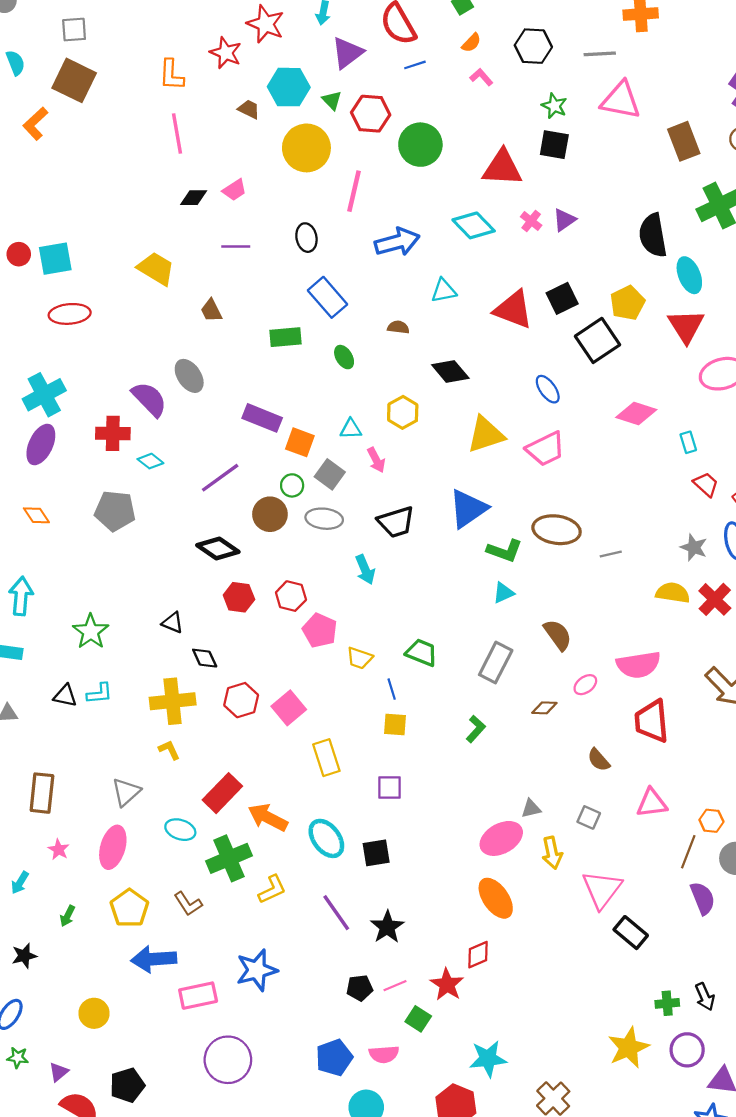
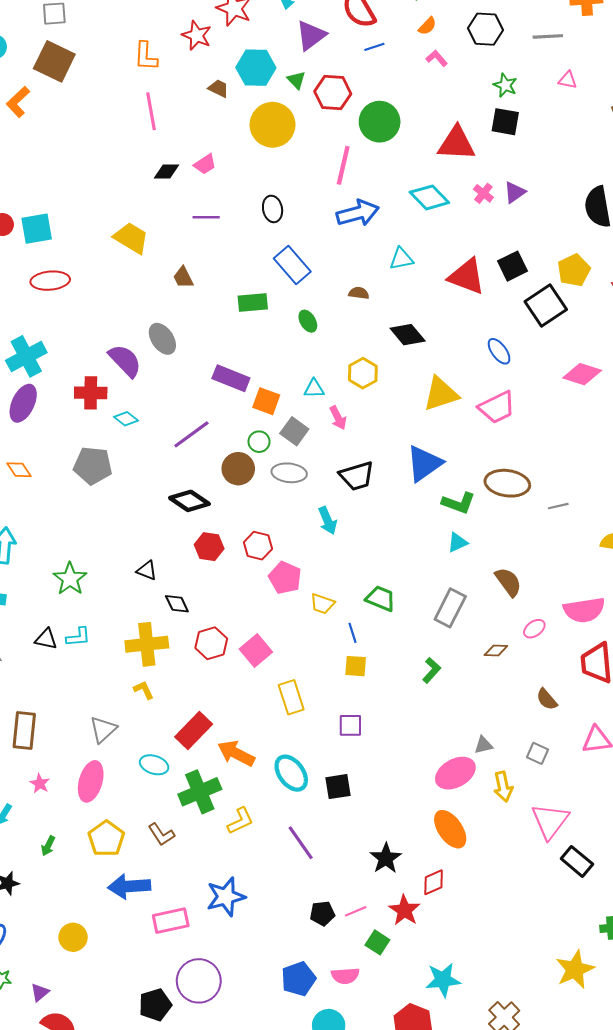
pink triangle: (621, 100) -> (568, 80), size x0.5
pink line: (354, 191) -> (343, 165), moved
black star: (387, 927) -> (386, 858), moved
black pentagon: (127, 1085) -> (155, 1005), moved

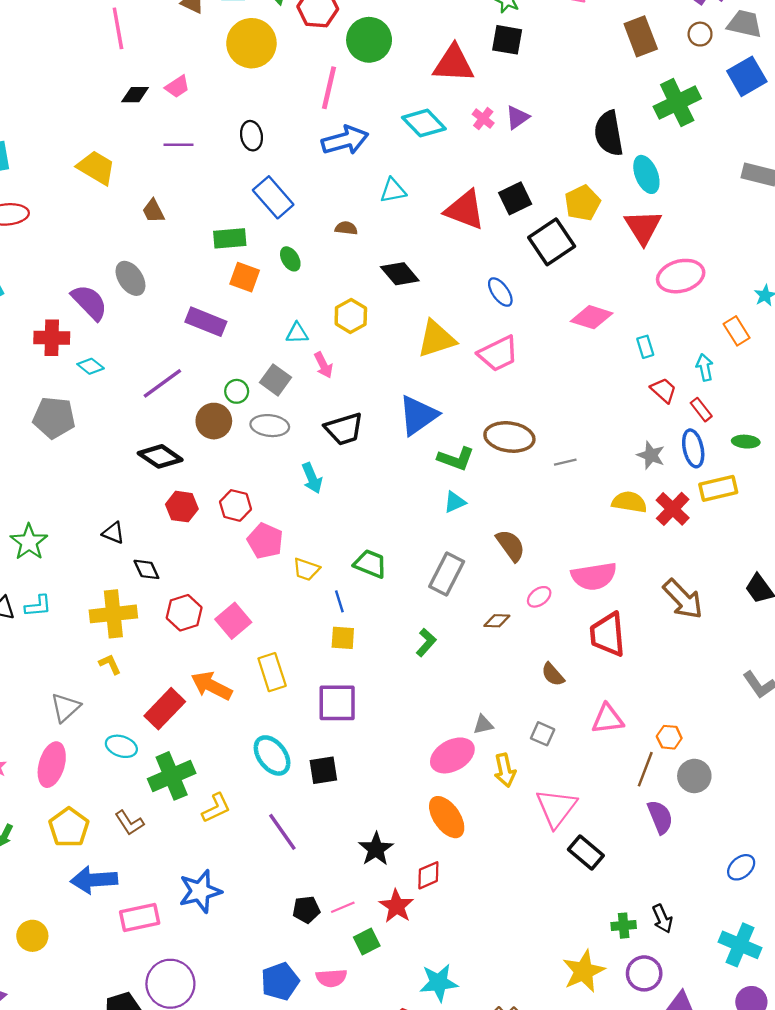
orange square: (266, 401) -> (245, 277), moved
purple square: (350, 725) -> (337, 703), size x1.5
orange arrow: (236, 753) -> (212, 686), moved
green square: (377, 942) -> (367, 941), turned 30

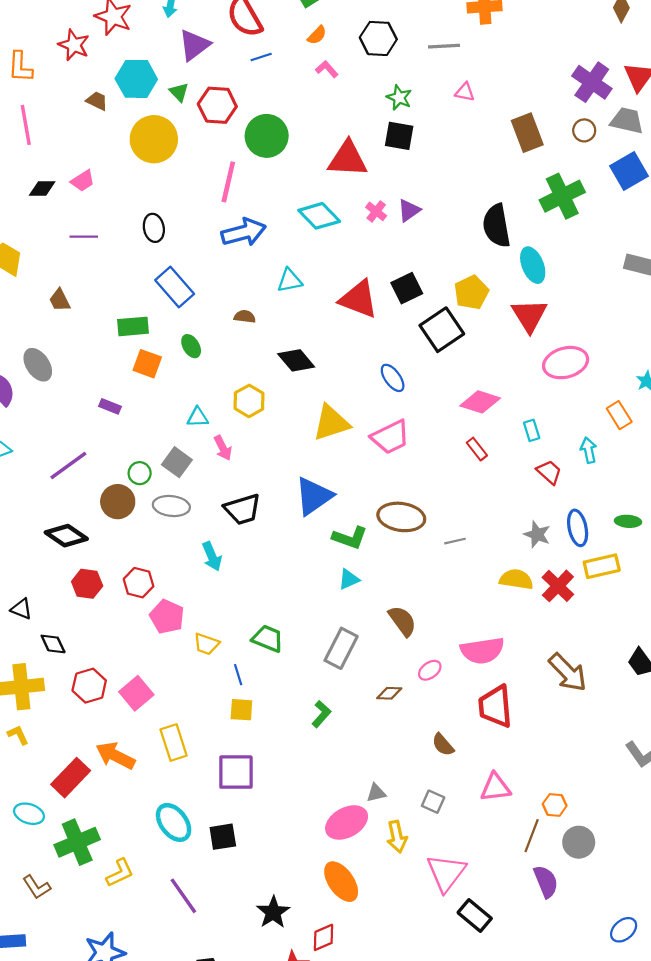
purple rectangle: (206, 322) -> (110, 406), size x0.6
red rectangle: (701, 410) -> (477, 449), moved

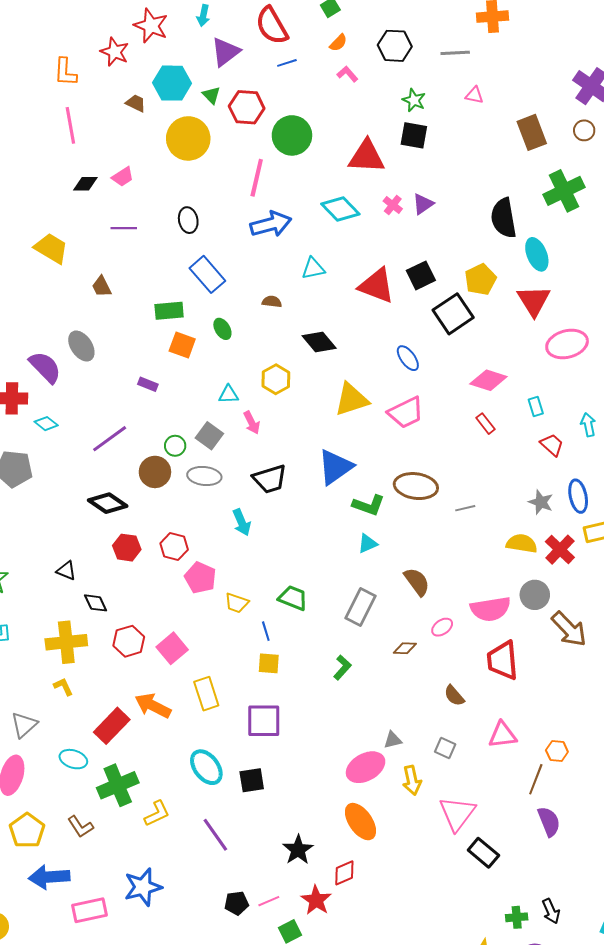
gray circle: (579, 842) -> (535, 595), moved

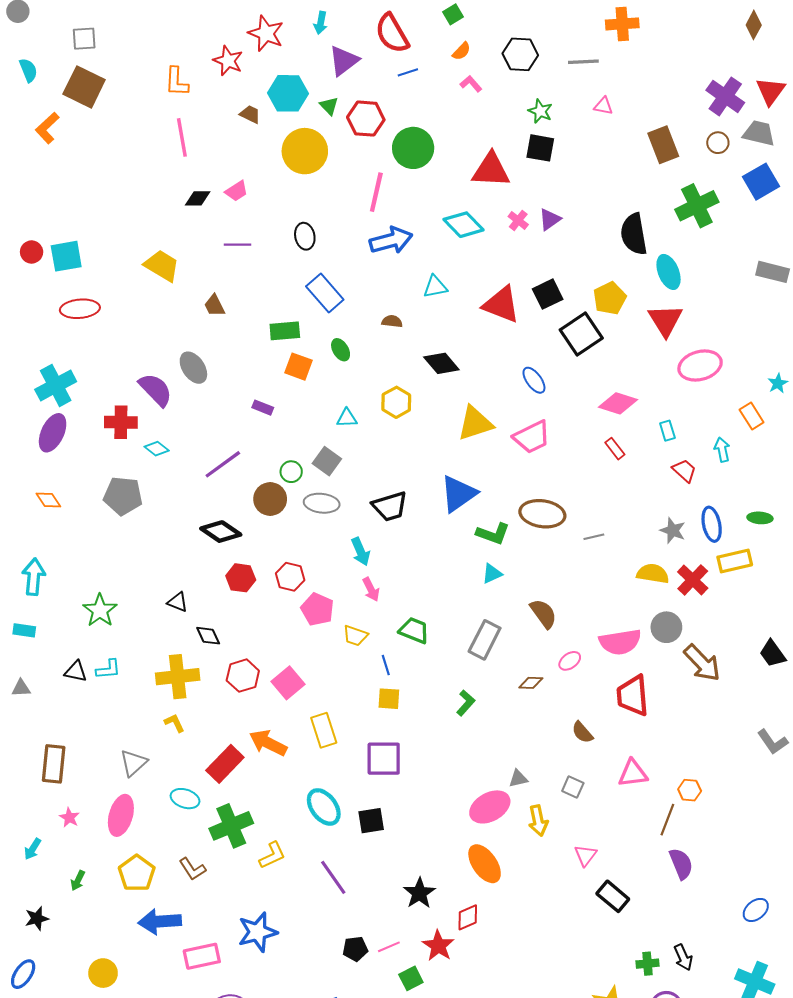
pink arrow: (252, 423) -> (371, 589), moved
pink triangle: (457, 813) -> (585, 855), size x0.6

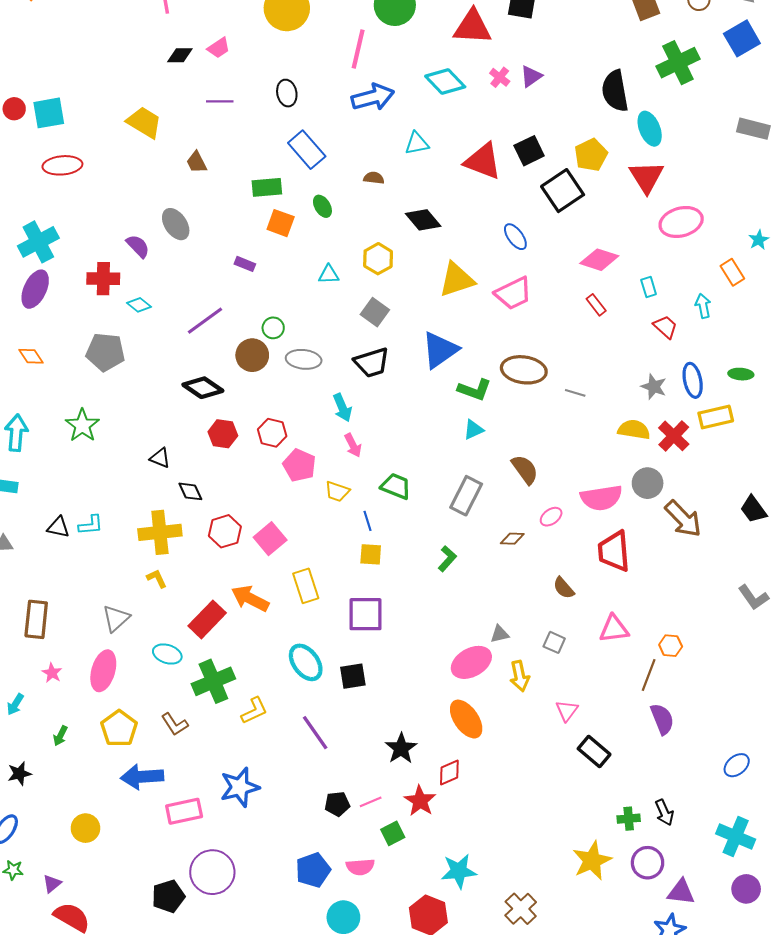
purple semicircle: (156, 390) -> (138, 246), size x0.7
gray square: (327, 461) -> (375, 312), moved
gray line: (594, 537) -> (575, 393), turned 30
green star: (100, 610) -> (82, 425), moved

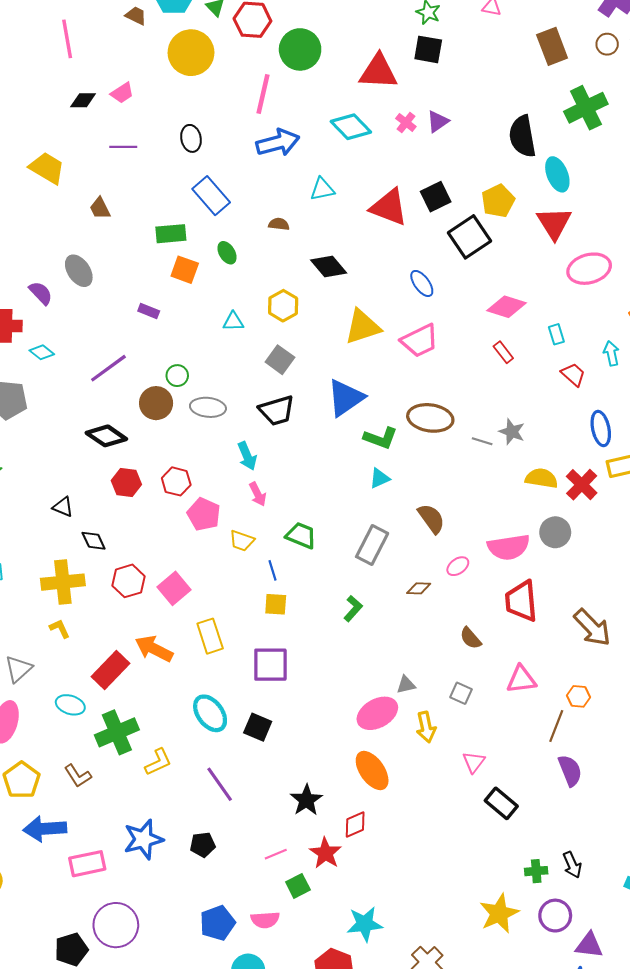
gray star: (654, 387) -> (512, 432), moved
brown arrow: (683, 519) -> (592, 628), moved
black square: (353, 676) -> (258, 727), turned 32
black pentagon: (337, 804) -> (203, 845), moved

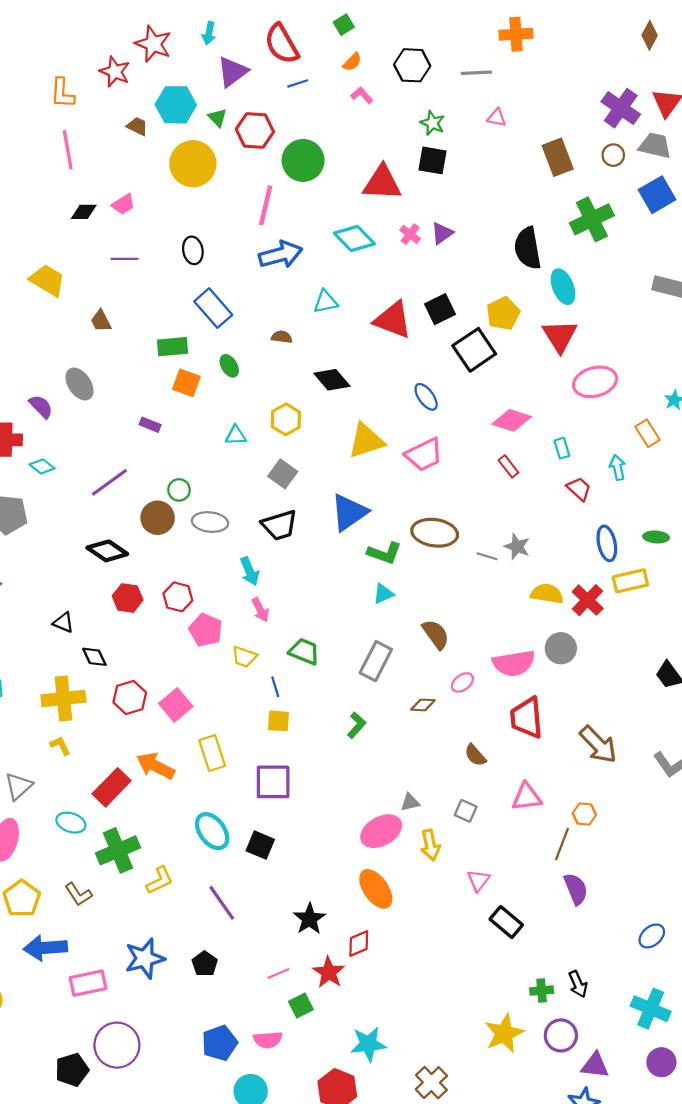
black pentagon: (203, 845) -> (205, 964), turned -30

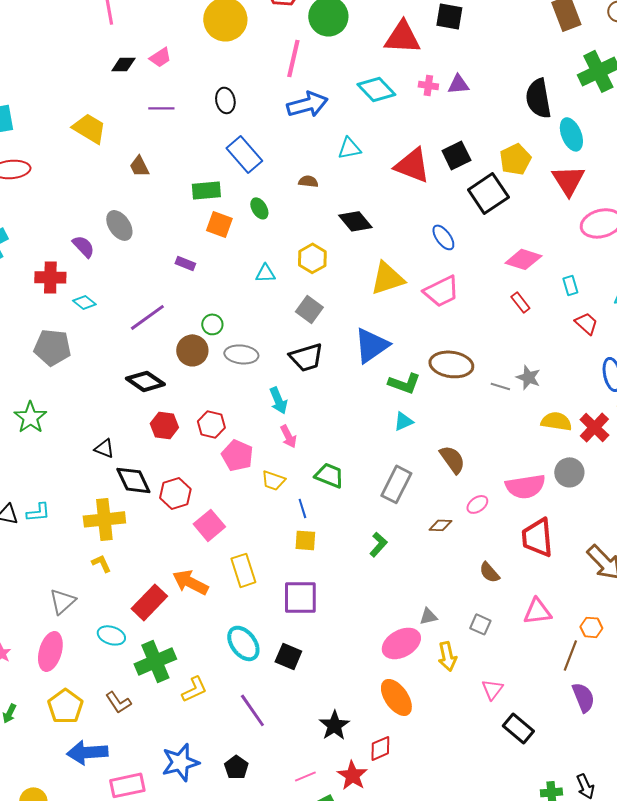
purple triangle: (442, 233) -> (458, 84), turned 30
pink cross: (410, 234) -> (428, 85), turned -30
black diamond: (94, 657) -> (133, 480), size x1.5
red hexagon: (130, 697) -> (175, 493), moved

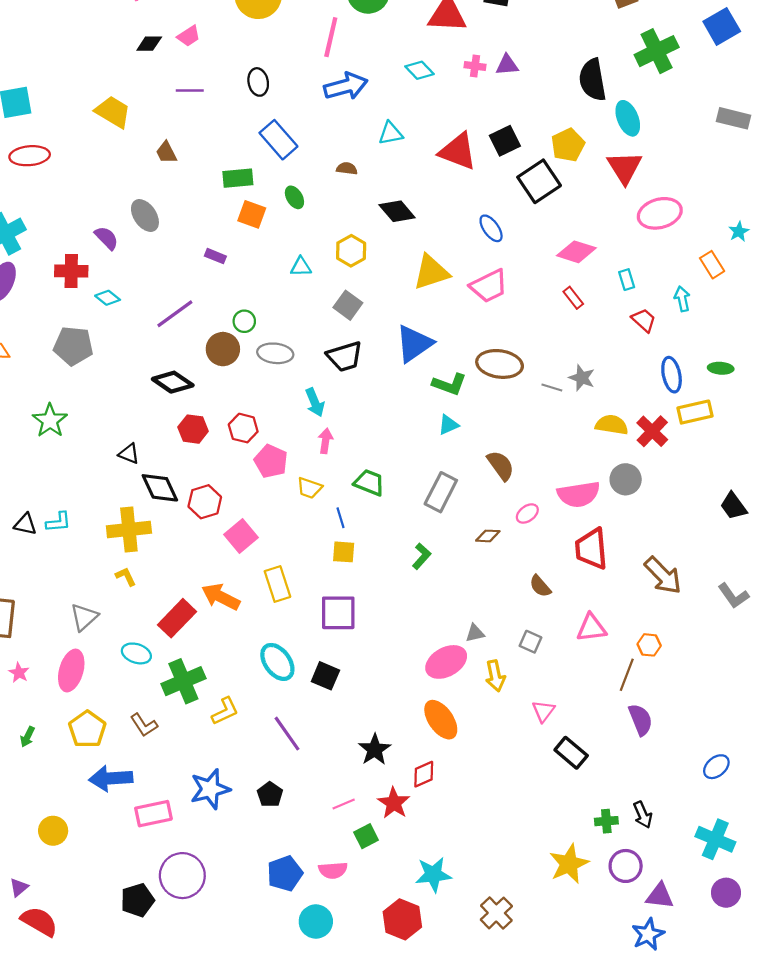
cyan diamond: (376, 89) -> (419, 70), size x0.7
pink arrow: (288, 436) -> (325, 441), turned -145

